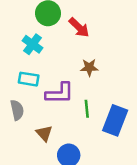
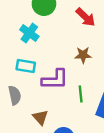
red arrow: (79, 27) -> (86, 17), moved

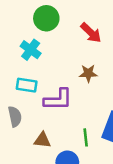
green line: (81, 94) -> (86, 137), moved
brown triangle: (40, 117) -> (42, 140), turned -42

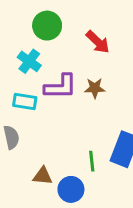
purple L-shape: (58, 99) -> (60, 87), moved
brown triangle: (42, 140) -> (43, 176), moved

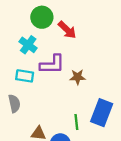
red arrow: (98, 42) -> (67, 30), moved
brown star: (95, 88) -> (78, 77), moved

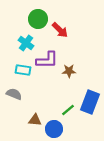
gray semicircle: (14, 103) -> (14, 94), turned -56
green line: (76, 122) -> (68, 110), turned 56

